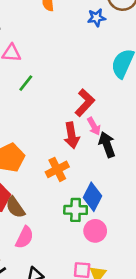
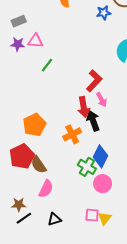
black arrow: (107, 145) -> (93, 121), moved
green cross: (76, 210) -> (87, 167), turned 30

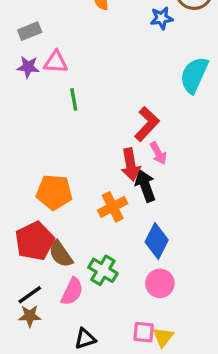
green line: (47, 65) -> (74, 99), turned -48
orange pentagon: (34, 125) -> (54, 192), turned 30
green cross: (87, 167) -> (103, 270), moved
black line: (24, 218) -> (30, 295), moved

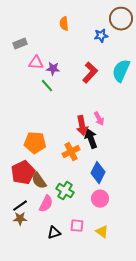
purple star: (28, 67) -> (53, 69), moved
green line: (74, 99) -> (47, 86), turned -32
red L-shape: (147, 124) -> (90, 73), moved
pink square: (144, 332) -> (77, 226), moved
yellow triangle: (163, 337) -> (102, 232), turned -32

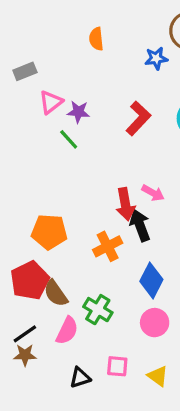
pink triangle: (36, 63) -> (51, 102), turned -42
pink arrow: (99, 119) -> (153, 193), turned -32

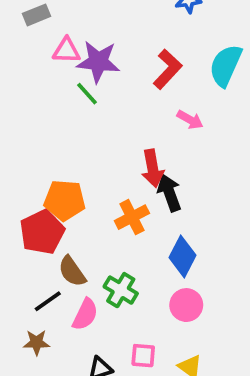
pink triangle: (51, 102) -> (66, 50), turned 40
purple star: (78, 112) -> (98, 62), size x1.6
pink arrow: (153, 193) -> (190, 120), moved
red pentagon: (30, 280) -> (42, 232), moved
black line: (25, 334) -> (48, 301), moved

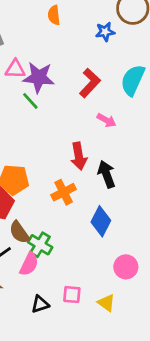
black arrow: (169, 193) -> (106, 174), moved
green cross: (121, 290) -> (40, 245), moved
pink circle: (186, 305) -> (126, 267), moved

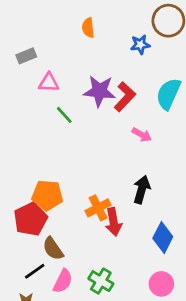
purple star: (39, 77) -> (99, 91), moved
red arrow: (79, 156) -> (114, 222), moved
black arrow: (106, 174) -> (142, 190), turned 36
blue diamond: (101, 221) -> (163, 237), moved
green cross: (40, 245) -> (101, 281), moved

